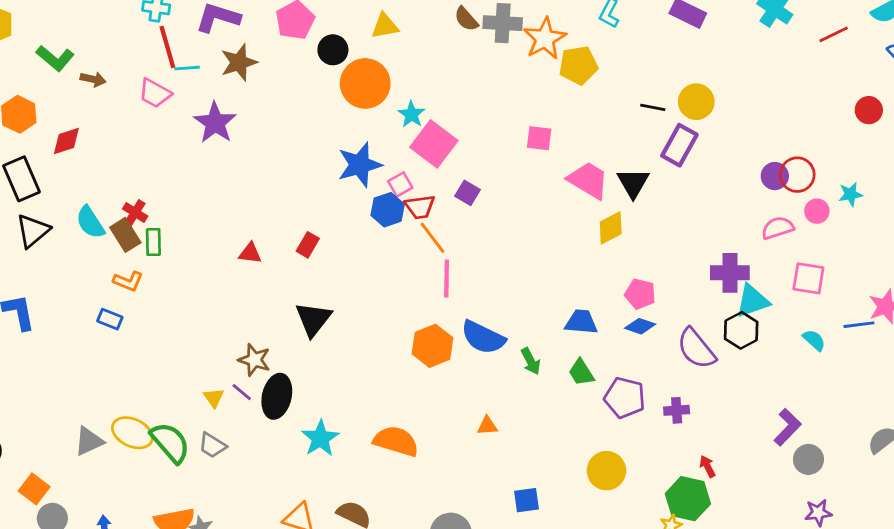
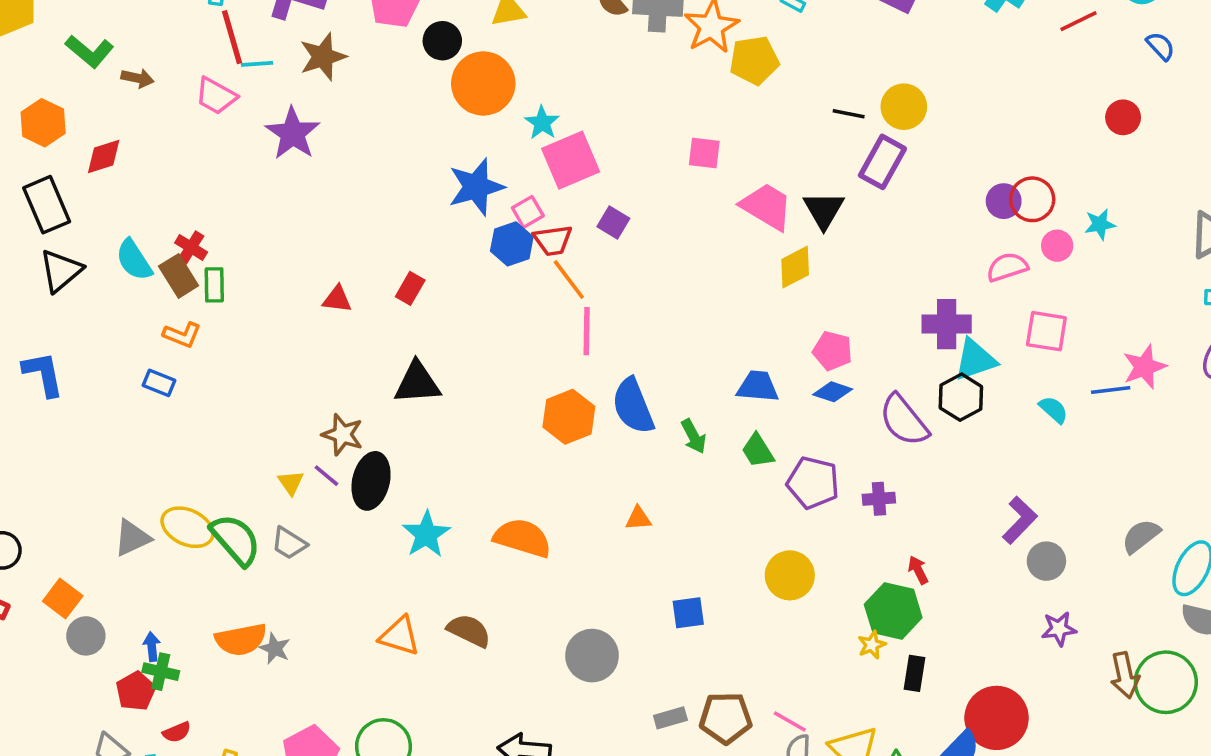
pink square: (434, 144) -> (571, 160), turned 30
black triangle: (313, 319) -> (417, 383), turned 48
blue semicircle: (483, 337) -> (633, 406), turned 42

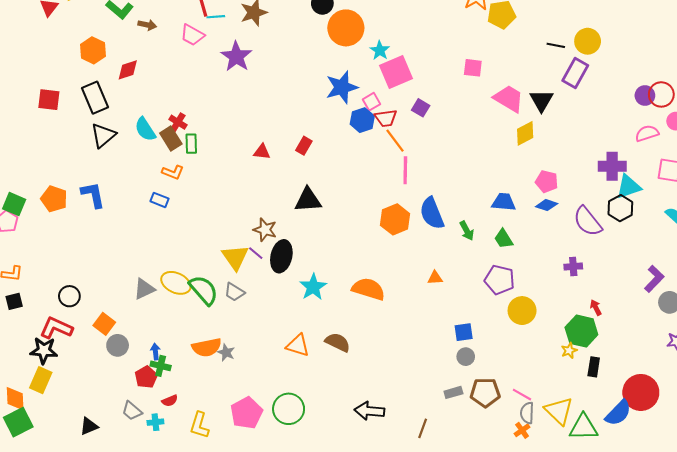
yellow triangle: (291, 483) -> (235, 257), size x1.8
purple pentagon: (813, 483) -> (499, 280), moved
gray circle: (592, 656) -> (466, 357), moved, size x0.6

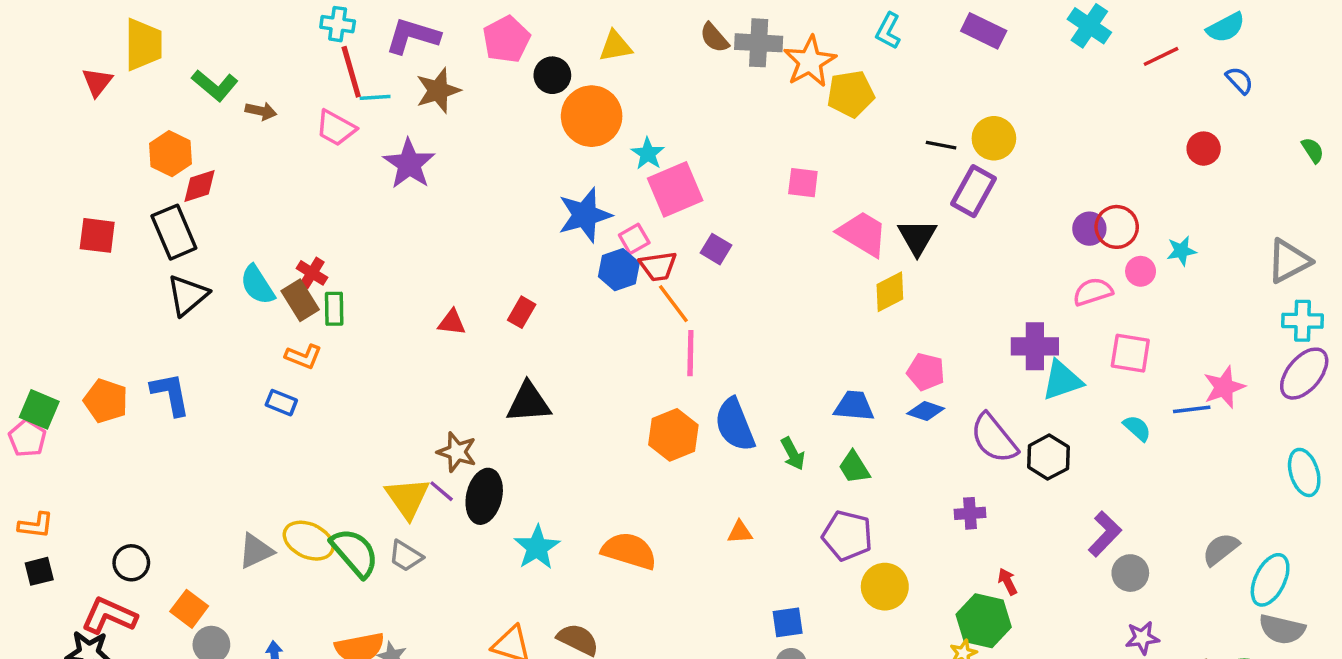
red diamond: (128, 70) -> (199, 186), moved
black hexagon: (620, 208) -> (1048, 457), moved

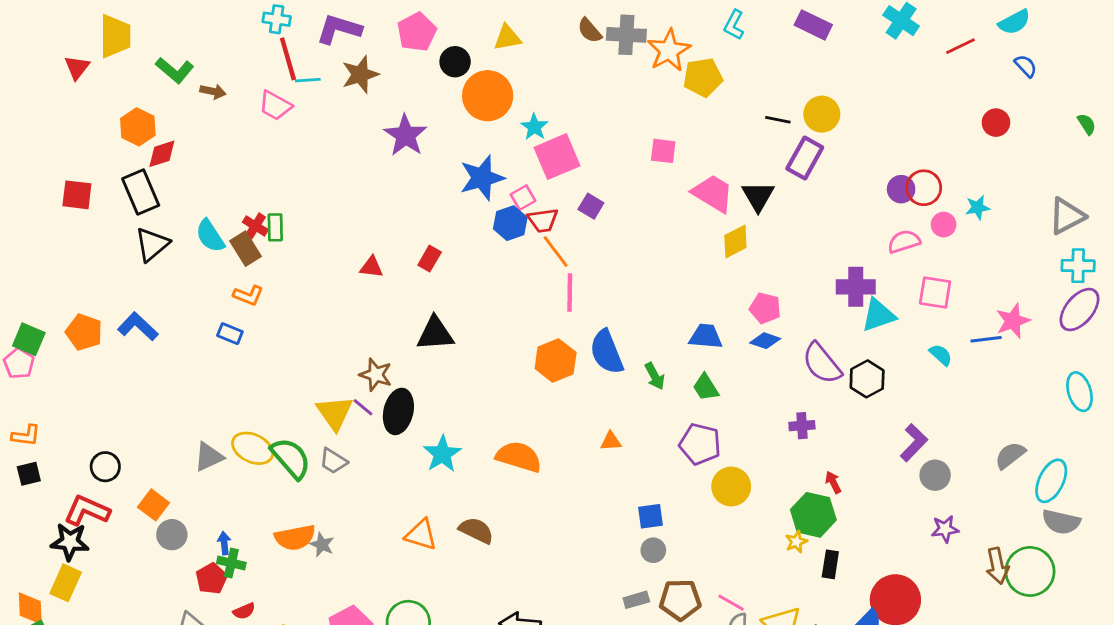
purple star: (409, 164) -> (405, 135), moved
green rectangle: (334, 309) -> (275, 227), moved
blue L-shape: (170, 394) -> (138, 327), turned -36

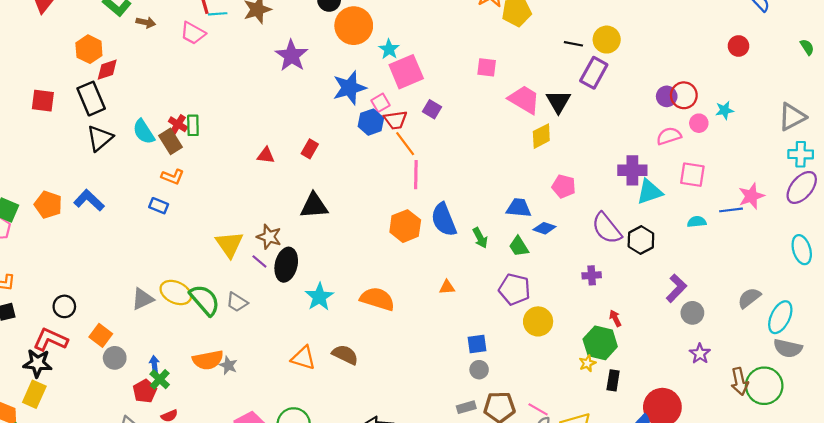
blue diamond: (765, 341) -> (544, 228), moved
cyan semicircle: (941, 355) -> (697, 222), turned -48
yellow triangle: (335, 413) -> (229, 244), moved
purple star: (945, 529) -> (700, 354), turned -30
green cross: (231, 563) -> (160, 379), turned 30

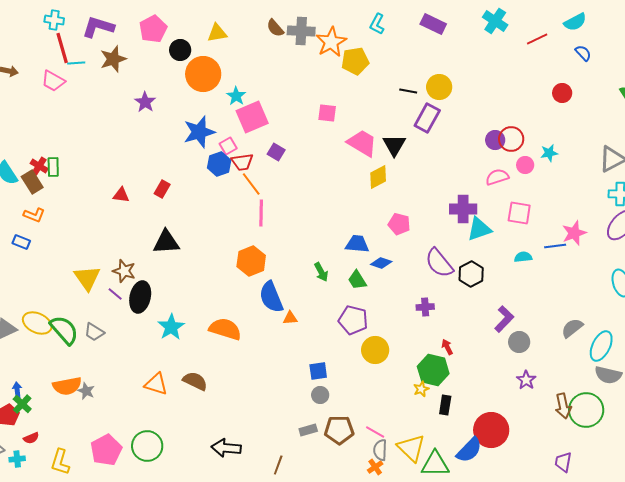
purple star: (292, 56) -> (145, 102), size x0.7
blue semicircle: (444, 220) -> (271, 297), moved

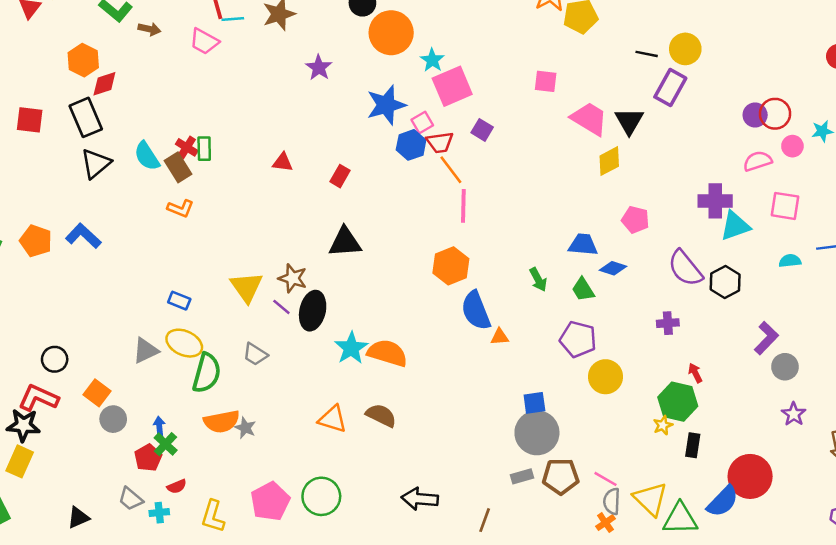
red triangle: (121, 195) -> (283, 162), moved
blue rectangle: (21, 242) -> (179, 301), moved
orange semicircle: (225, 329) -> (387, 353), moved
green semicircle: (64, 330) -> (207, 373), moved, turned 56
gray circle: (320, 395) -> (537, 433), size x2.0

